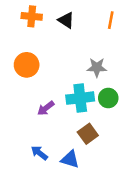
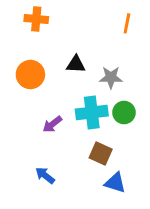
black triangle: (66, 20) -> (76, 64), moved, turned -30
brown square: (88, 134) -> (101, 153), turned -30
blue triangle: (70, 159) -> (115, 183), moved

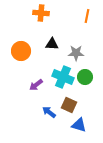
orange cross: (36, 19) -> (41, 13), moved
cyan cross: (92, 113) -> (63, 77), turned 30
blue arrow: (45, 175) -> (49, 112), moved

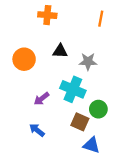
green circle: (85, 77) -> (98, 109), moved
blue arrow: (49, 112) -> (37, 130), moved

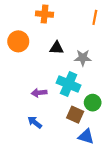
orange circle: (24, 59) -> (18, 41), moved
purple arrow: (42, 99) -> (39, 93), turned 32

